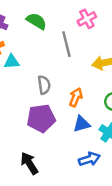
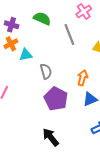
gray semicircle: (44, 85) -> (46, 71), moved
purple pentagon: (41, 118) -> (56, 99), turned -30

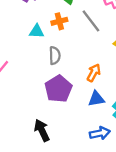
gray line: (69, 35) -> (91, 21), turned -30
orange cross: (11, 44) -> (59, 21), moved

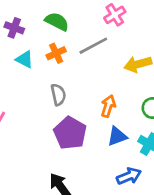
gray line: (91, 21) -> (93, 46), turned -70
cyan triangle: (37, 31) -> (25, 59), moved, turned 35

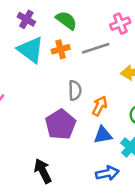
cyan triangle: (25, 59) -> (31, 50), size x1.6
gray semicircle: (58, 95) -> (75, 90), moved

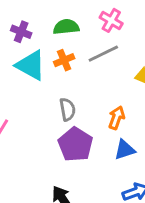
green semicircle: (66, 20) -> (66, 27), turned -35
pink cross: (120, 24) -> (111, 20), moved, turned -30
gray semicircle: (75, 90) -> (67, 109), moved

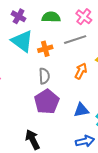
orange cross: (64, 60) -> (45, 49), moved
orange arrow: (117, 118) -> (81, 71), moved

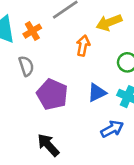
gray semicircle: (44, 76) -> (26, 66), moved

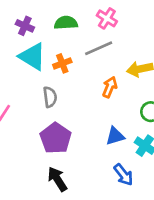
purple pentagon: (52, 94) -> (56, 138), moved
blue arrow: (112, 129) -> (123, 175), turned 70

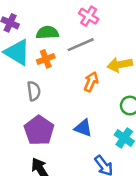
green semicircle: (66, 23) -> (47, 33), moved
blue triangle: (115, 136) -> (83, 128), moved, turned 36

